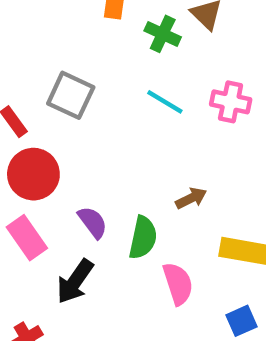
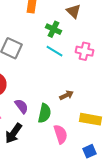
green cross: (163, 34) -> (54, 29), moved

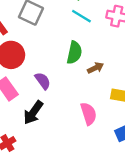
green semicircle: (44, 113) -> (74, 53), moved

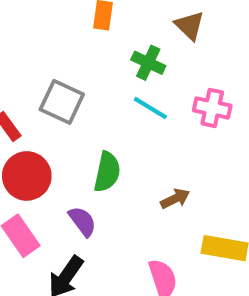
green semicircle: (74, 53) -> (107, 172), moved

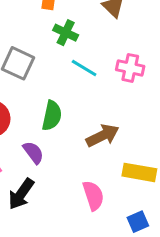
green cross: (148, 63) -> (66, 33), moved
brown arrow: (175, 199) -> (103, 136), size x1.5

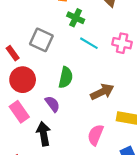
black arrow: (21, 194) -> (44, 134), turned 135
pink semicircle: (93, 196) -> (95, 135), turned -140

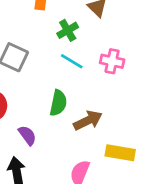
green cross: (76, 18) -> (68, 30), moved, turned 35
green semicircle: (66, 77) -> (58, 103), moved

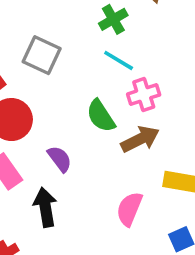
pink cross: (112, 61) -> (144, 94), moved, turned -30
green semicircle: (58, 103) -> (101, 116), turned 135

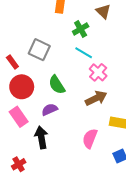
pink cross: (144, 94) -> (98, 72), turned -30
green semicircle: (101, 116) -> (57, 85), moved
purple semicircle: (60, 159) -> (50, 110), turned -77

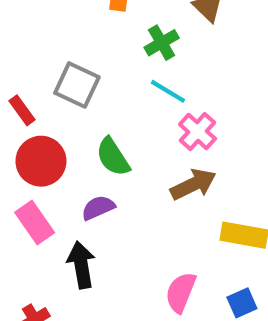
pink semicircle: (90, 138) -> (181, 292), moved

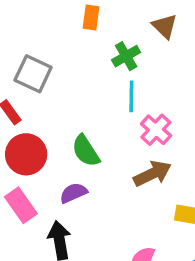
gray square: (77, 85) -> (33, 74), moved
cyan line: (168, 91) -> (131, 96), turned 60

